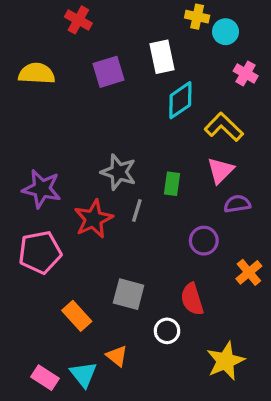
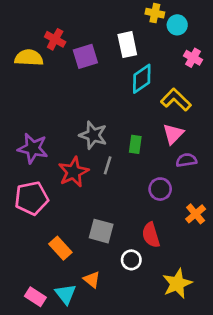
red cross: (78, 20) -> (55, 39), moved

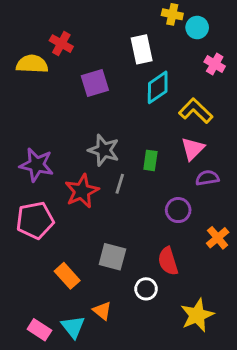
purple square: (85, 56) -> (95, 83), moved

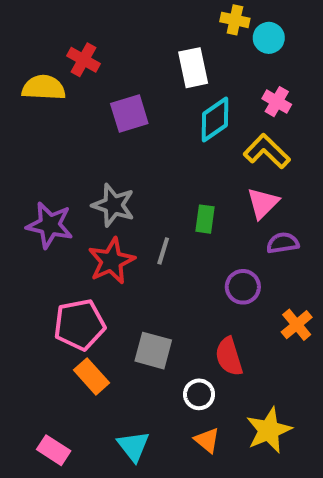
pink cross: (215, 64) -> (277, 102), moved
gray star: (104, 150) -> (113, 205), moved
pink pentagon: (35, 220) -> (80, 325), moved
orange triangle: (102, 311) -> (207, 440), moved
cyan triangle: (73, 327) -> (133, 446), moved

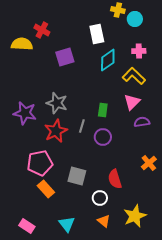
pink cross: (277, 102) -> (139, 51), turned -32
purple circle: (243, 287) -> (103, 137), moved

